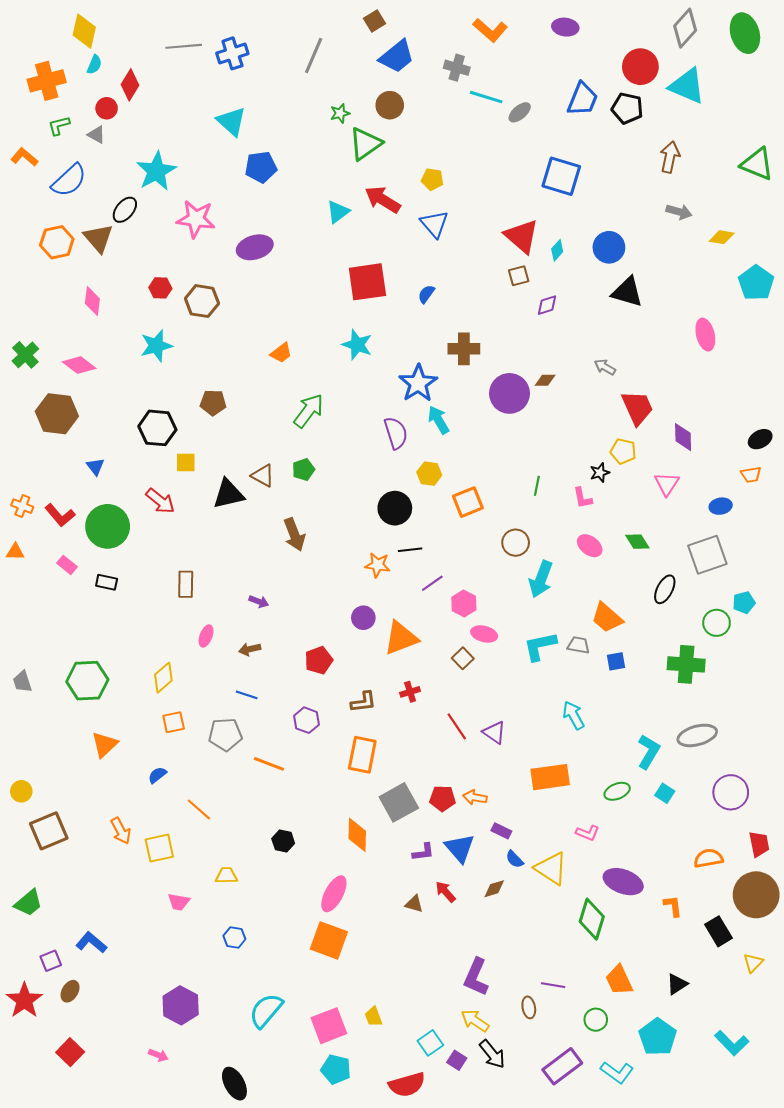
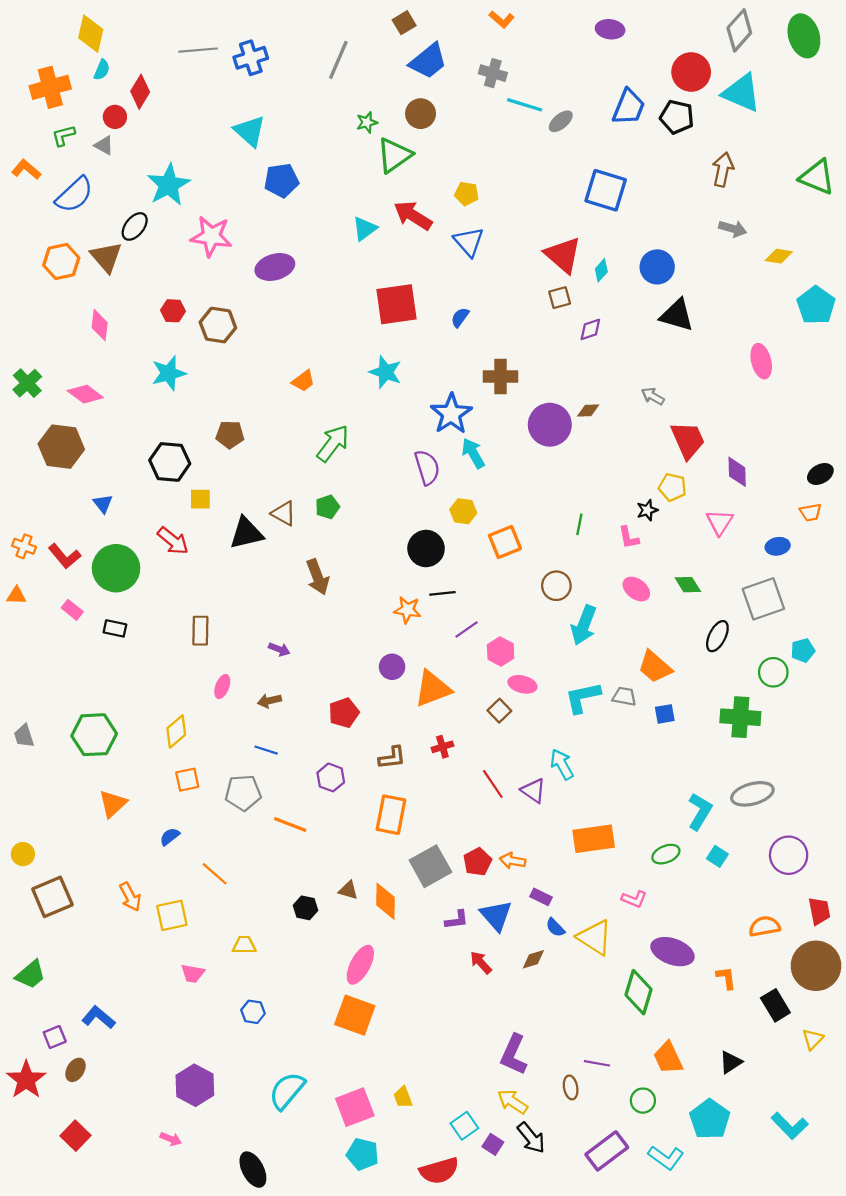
orange L-shape: (490, 30) -> (502, 19), moved, size x0.7
cyan arrow: (573, 715) -> (562, 764), moved
red pentagon: (443, 798) -> (478, 862), turned -30
brown triangle: (414, 904) -> (348, 890), moved

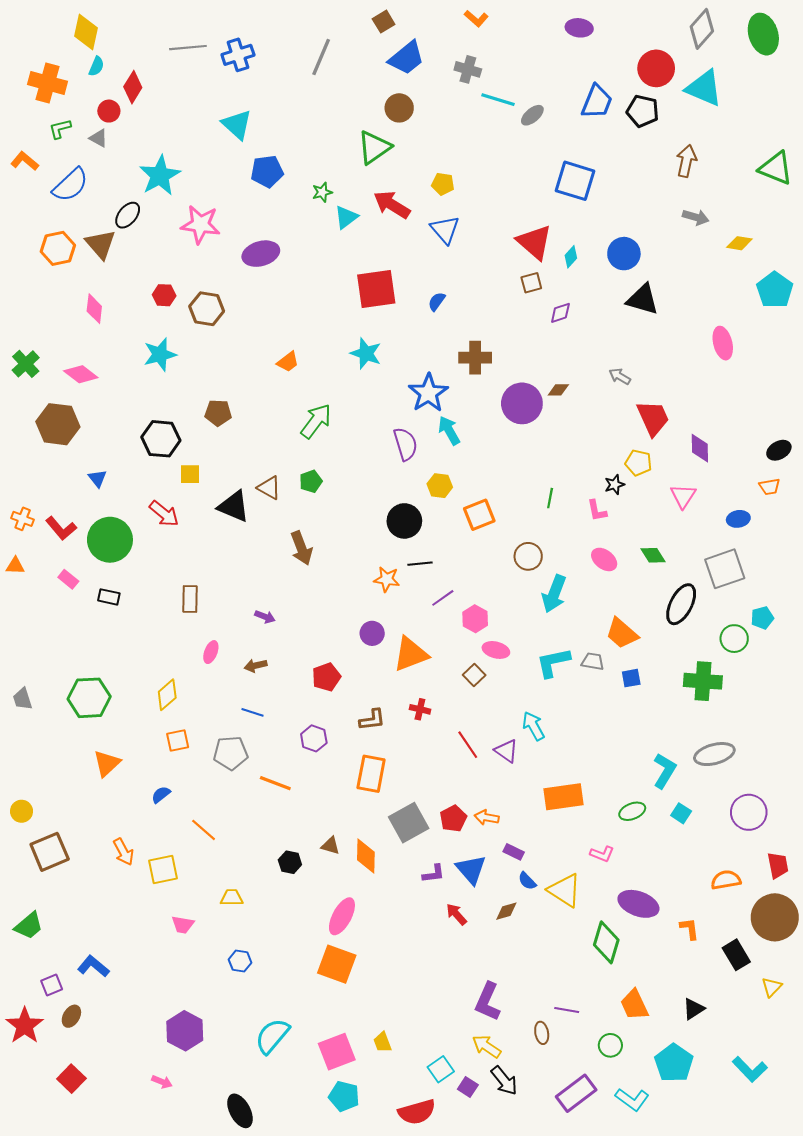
orange cross: (50, 87) -> (48, 83), turned 30
green star: (367, 122) -> (322, 192), moved
black triangle: (246, 533) -> (234, 506), turned 36
black ellipse: (717, 636) -> (681, 604), size x1.4
red cross: (442, 747) -> (420, 709), turned 30

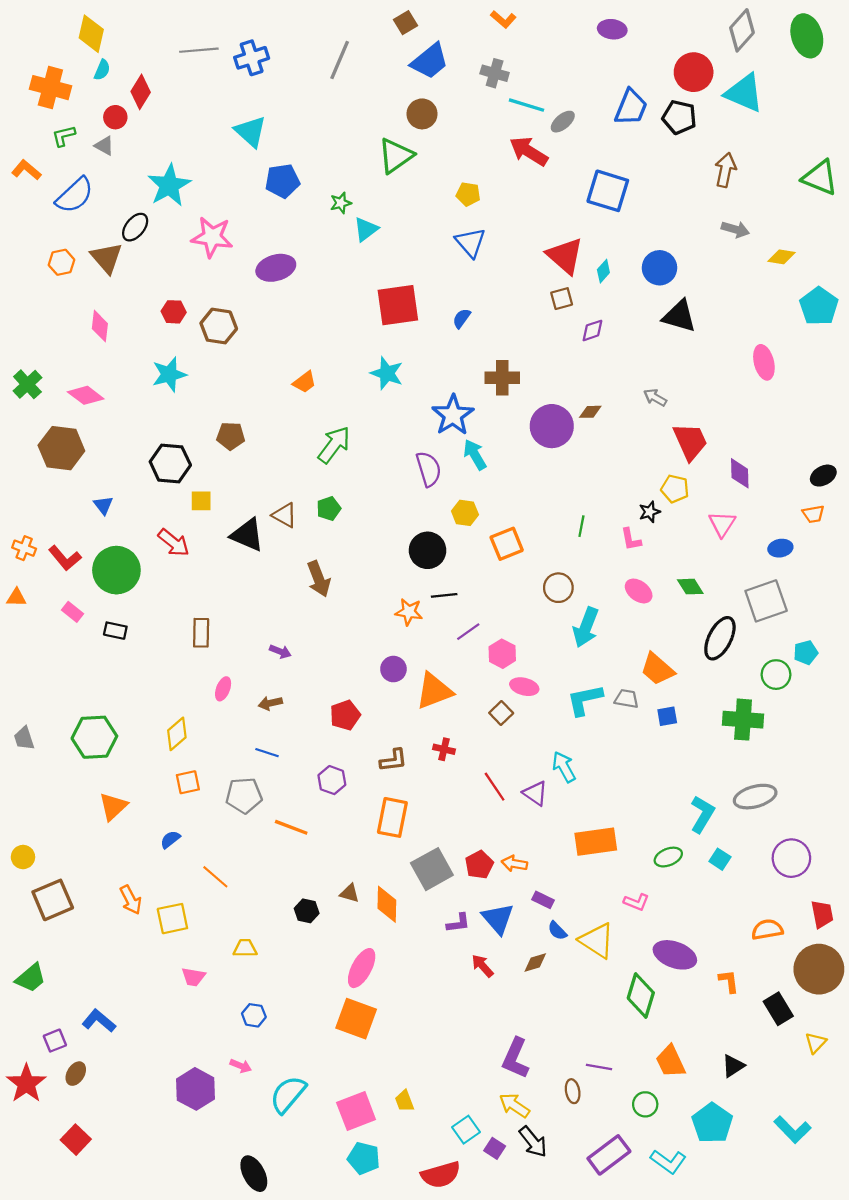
red arrow: (392, 205) -> (529, 151), moved
orange hexagon: (58, 248) -> (61, 262), size x0.7
pink arrow: (162, 1082) -> (241, 1066), moved

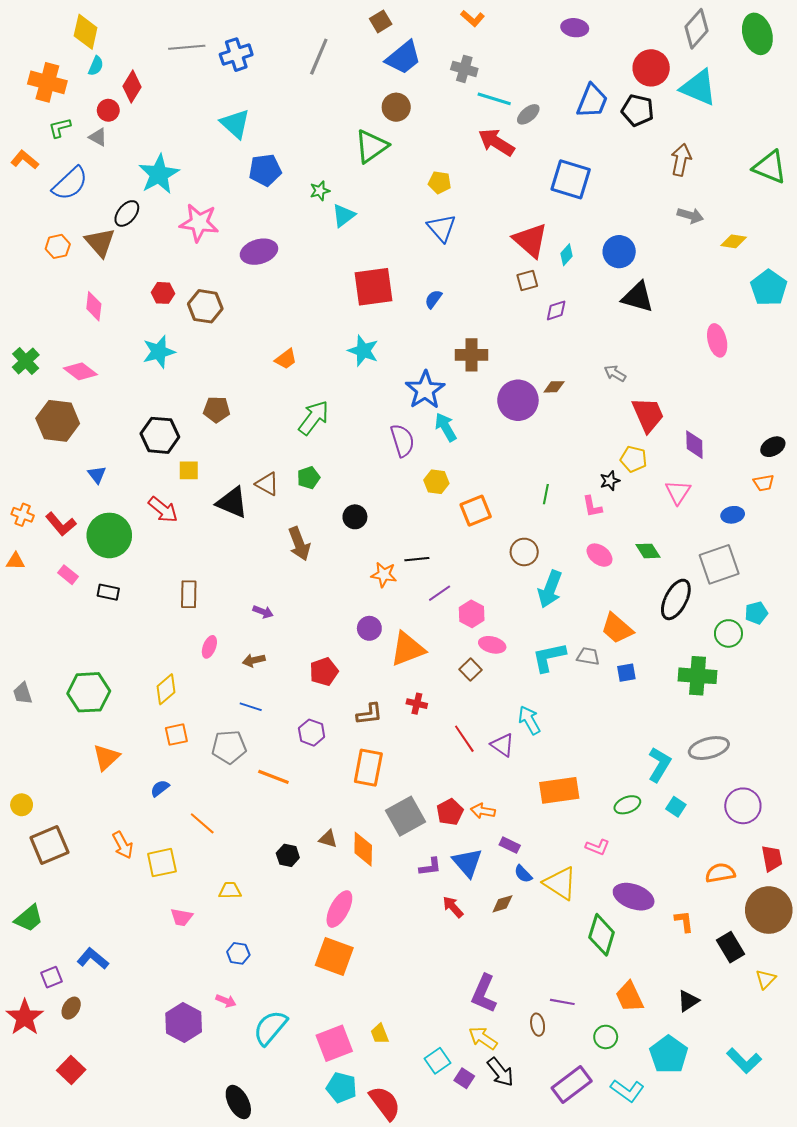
black circle: (428, 550) -> (355, 517), moved, size x0.7
red semicircle: (441, 1175) -> (385, 1103), moved, turned -111

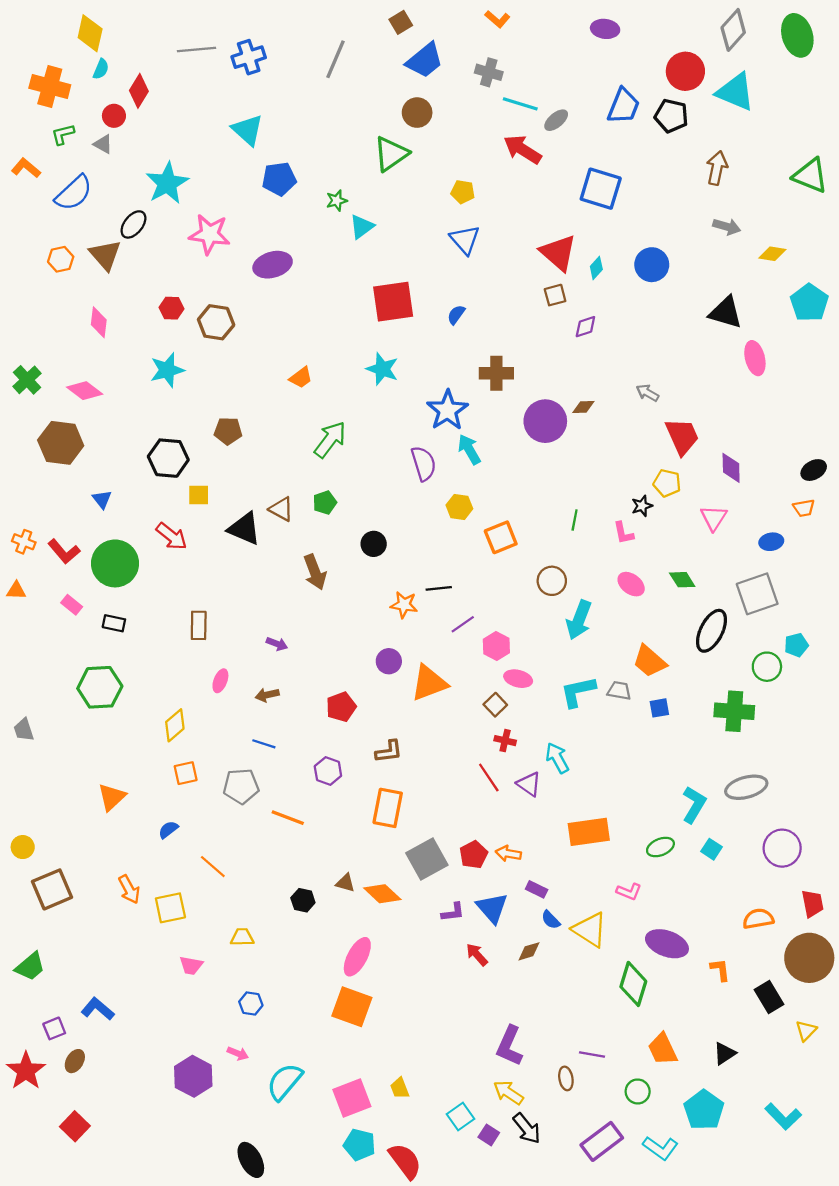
black triangle: (638, 297) -> (726, 312), moved
green hexagon: (89, 692) -> (100, 687), moved
red cross: (417, 704) -> (505, 741), moved
orange diamond: (363, 849) -> (382, 894), turned -48

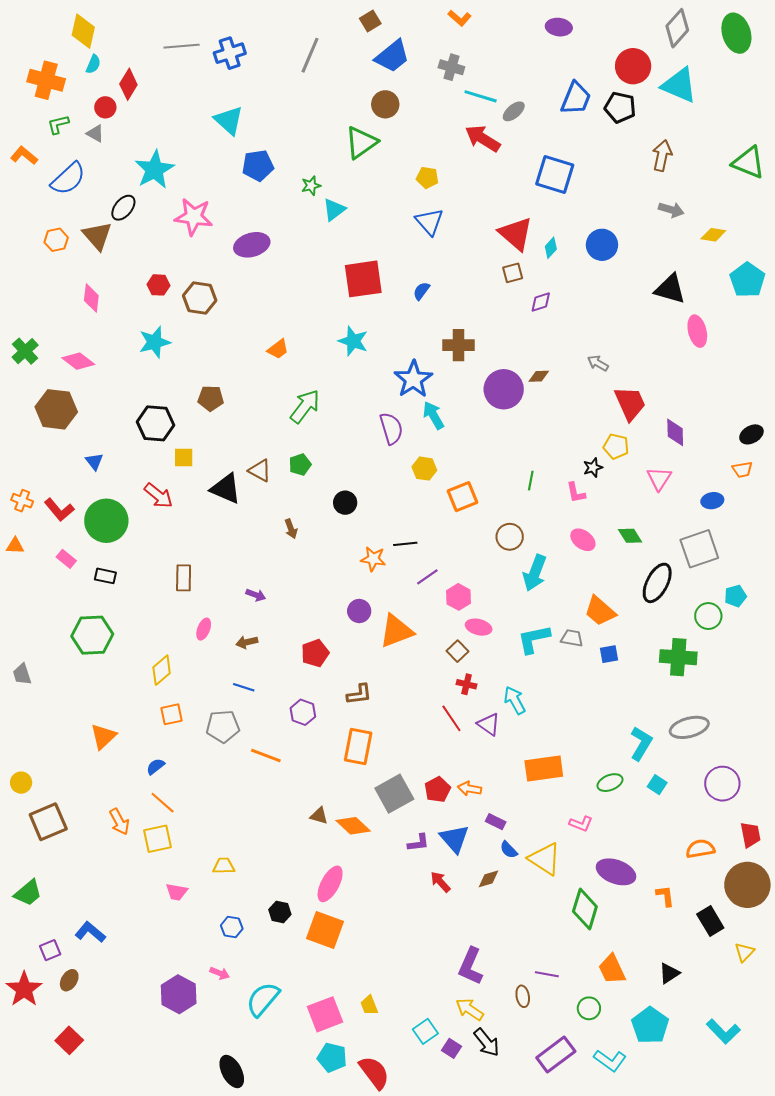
brown arrow: (315, 572) -> (291, 529), size x0.6
orange line: (213, 867) -> (163, 803), moved
black hexagon: (303, 900) -> (280, 912), moved

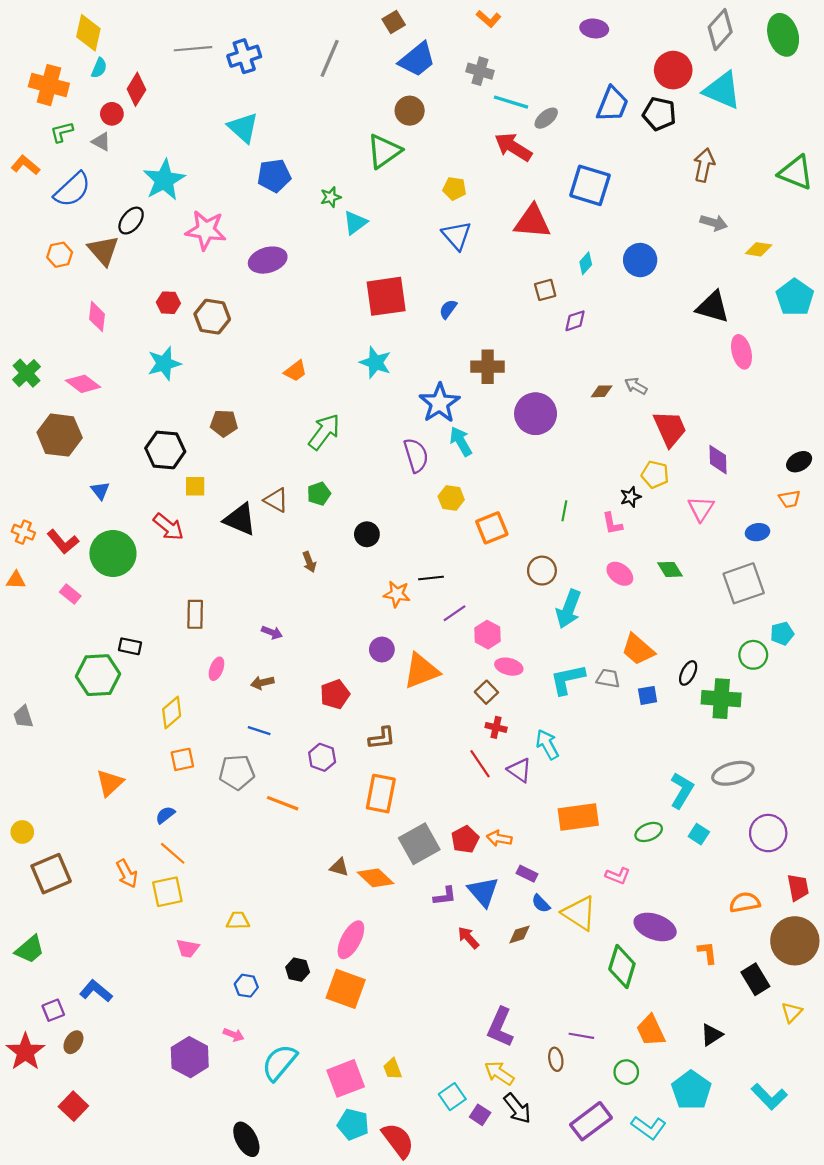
red triangle: (516, 234) -> (532, 222), moved, turned -36
brown diamond: (539, 376) -> (602, 391), moved
black rectangle: (105, 576) -> (130, 646), moved
black ellipse: (657, 583) -> (688, 673), moved, size x0.6

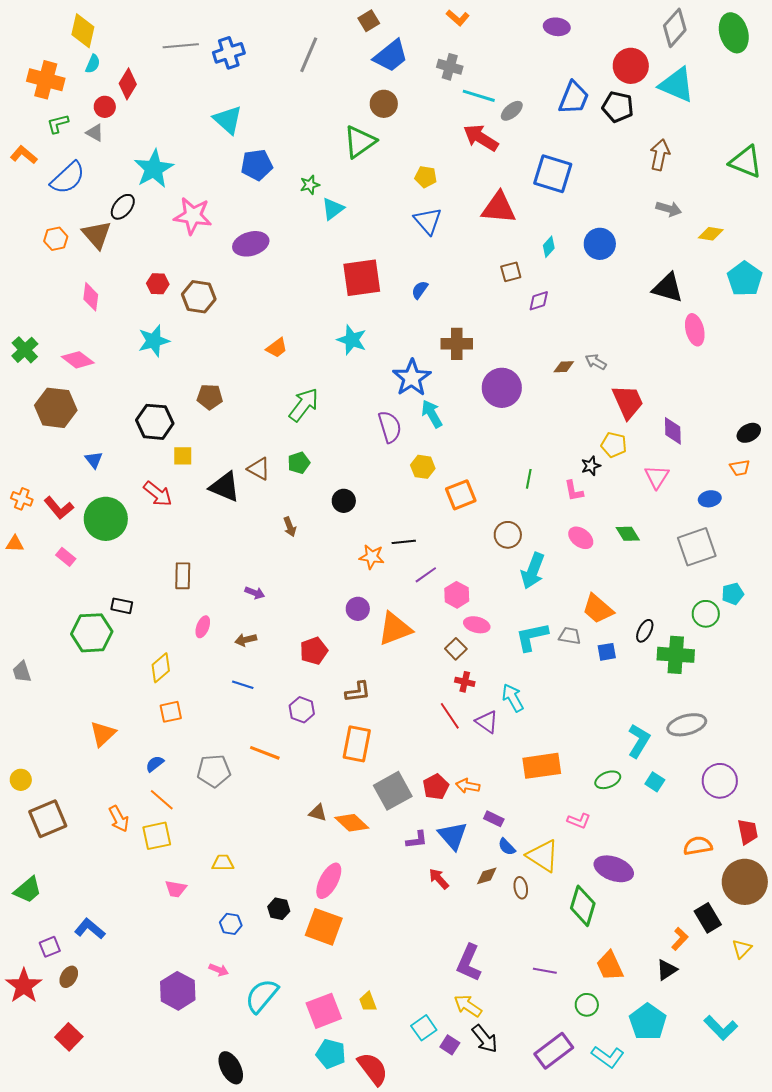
gray pentagon: (237, 772) -> (214, 771), moved
orange L-shape: (707, 953) -> (680, 939), moved, turned 50
brown ellipse: (556, 1059) -> (521, 888), moved

